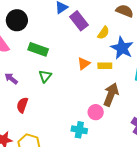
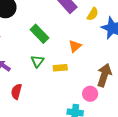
green rectangle: (38, 49) -> (39, 34), moved, turned 30
yellow rectangle: (105, 66) -> (60, 68), moved

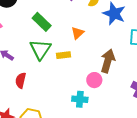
green triangle: (37, 61) -> (40, 49), size x1.6

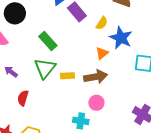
orange triangle: (77, 33) -> (102, 53), moved
brown arrow: (108, 61) -> (96, 77), moved, turned 60

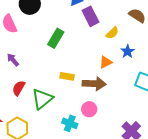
blue star: (121, 38) -> (128, 51), size x0.6
green rectangle: (48, 41) -> (56, 38), turned 60
green triangle: (45, 68) -> (42, 99), moved

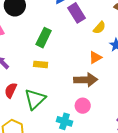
yellow rectangle: (67, 76) -> (41, 64), moved

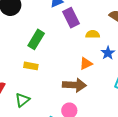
yellow semicircle: (99, 28) -> (93, 34), turned -136
green triangle: (35, 99) -> (22, 100), size x0.7

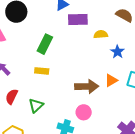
purple rectangle: (71, 18) -> (78, 20), turned -60
orange triangle: (86, 64) -> (111, 80), moved

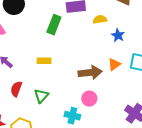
green rectangle: (45, 44) -> (54, 25), moved

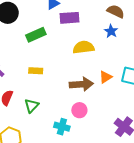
yellow semicircle: (100, 19) -> (84, 47), moved, size x1.5
green rectangle: (54, 25) -> (36, 35), moved, turned 42
blue star: (118, 35) -> (111, 31), moved

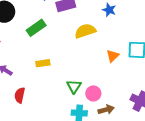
brown arrow: (81, 84) -> (106, 110), moved, size x0.7
green triangle: (32, 106) -> (74, 86), moved

